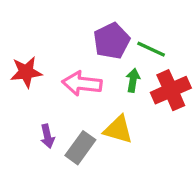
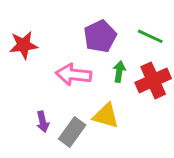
green line: (151, 49) -> (150, 36), moved
red star: (26, 72) -> (23, 45), moved

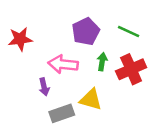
purple arrow: (43, 122) -> (44, 87), moved
gray rectangle: (72, 132) -> (62, 113), turned 35

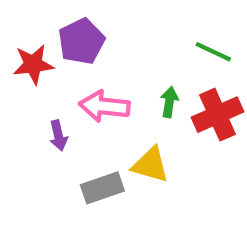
purple pentagon: (86, 31) -> (81, 41), moved
purple arrow: (44, 87) -> (58, 136), moved

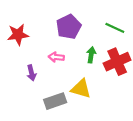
purple pentagon: (81, 41) -> (69, 27), moved
pink arrow: (104, 106) -> (56, 57), size x0.6

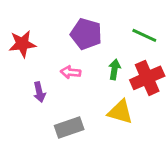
purple pentagon: (69, 27) -> (86, 34), turned -30
yellow triangle: (81, 89) -> (120, 112), moved

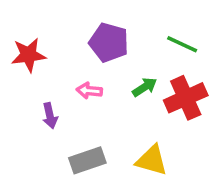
green arrow: (115, 69) -> (145, 87), turned 48
yellow triangle: (120, 112) -> (152, 160), moved

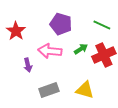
red star: (28, 55) -> (16, 31), turned -30
pink arrow: (89, 91) -> (50, 51), size x1.6

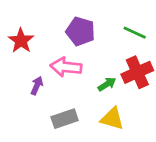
green arrow: (81, 49) -> (107, 84), moved
purple arrow: (28, 65) -> (37, 86), turned -144

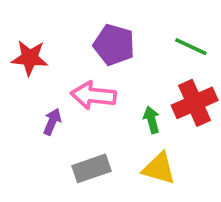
red star: (21, 41) -> (30, 58), turned -30
green arrow: (107, 84) -> (151, 120), turned -72

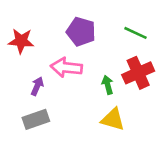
gray rectangle: (92, 168) -> (36, 119), moved

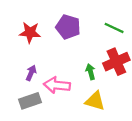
red star: (21, 41) -> (30, 32), moved
pink arrow: (66, 68) -> (57, 85), moved

